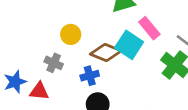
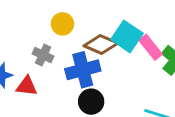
pink rectangle: (149, 28) -> (151, 47), moved
blue cross: (90, 76) -> (83, 70), size x1.6

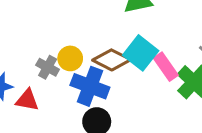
yellow circle: (62, 24) -> (70, 58), moved
blue cross: (83, 70) -> (90, 86), turned 32

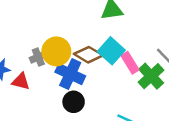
yellow circle: (70, 58) -> (56, 51), size x1.5
gray cross: (48, 67) -> (38, 57), turned 35

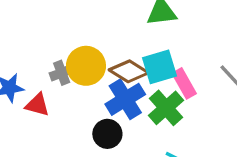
cyan square: (111, 51) -> (160, 67), turned 30
blue cross: (70, 74) -> (125, 99), moved, turned 32
green cross: (151, 76) -> (166, 108), moved

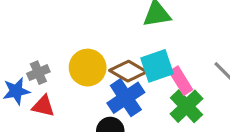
gray cross: (62, 73) -> (38, 73), moved
green cross: (166, 108) -> (186, 106), moved

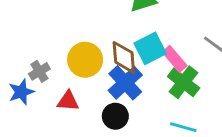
brown diamond: (128, 71) -> (124, 57), turned 64
red triangle: (43, 106) -> (68, 101), moved

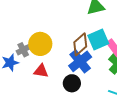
brown diamond: (124, 57) -> (80, 44), turned 50
yellow circle: (85, 60) -> (40, 44), moved

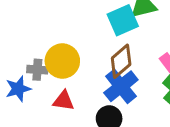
cyan square: (98, 40) -> (123, 20), moved
gray cross: (23, 50) -> (37, 70), turned 32

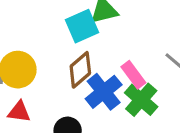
blue cross: (121, 86) -> (104, 92), moved

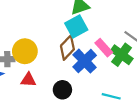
cyan square: (82, 26) -> (76, 26), moved
green cross: (141, 100) -> (122, 55), moved

